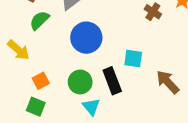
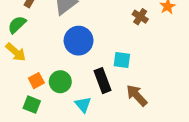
green semicircle: (39, 20) -> (17, 25), moved
green circle: (80, 82) -> (60, 82), moved
brown arrow: (168, 82) -> (137, 95), moved

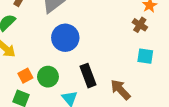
brown cross: (140, 17) -> (140, 25), moved
cyan square: (122, 60) -> (145, 56), moved

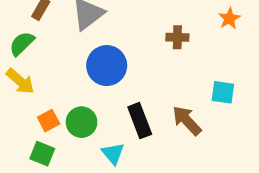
brown cross: (140, 25) -> (177, 37), moved, turned -32
brown arrow: (120, 90) -> (187, 121), moved

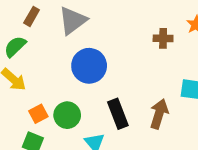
brown cross: (177, 37) -> (163, 38), moved
brown arrow: (187, 121) -> (159, 114), turned 60

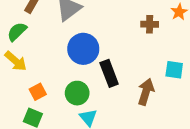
black rectangle: (118, 114) -> (109, 73), moved
green circle: (67, 115) -> (77, 93), moved

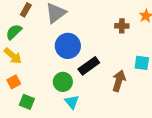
black rectangle: (109, 73) -> (89, 66), turned 75
orange square: (38, 92) -> (14, 82), moved

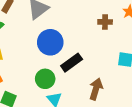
brown arrow: (119, 81) -> (96, 89), moved

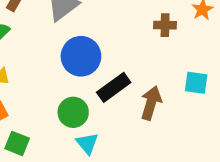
brown arrow: (96, 89) -> (151, 103), moved

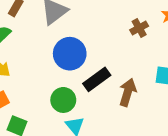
brown cross: (165, 25) -> (139, 28), turned -30

